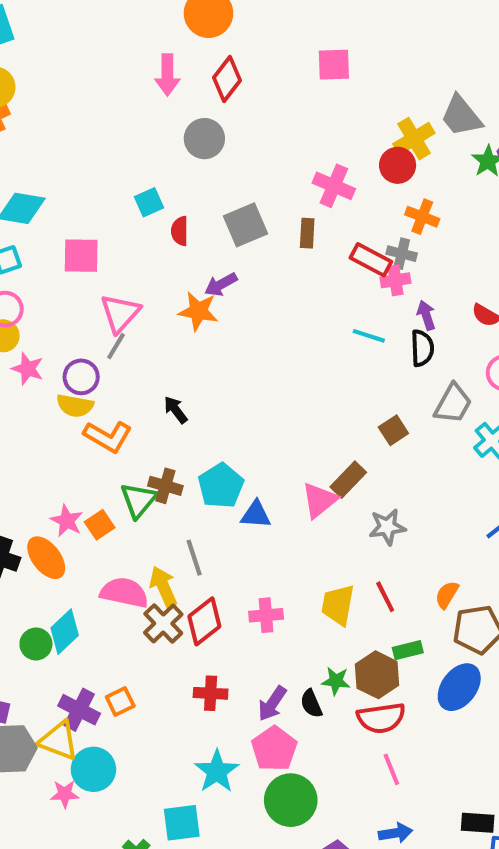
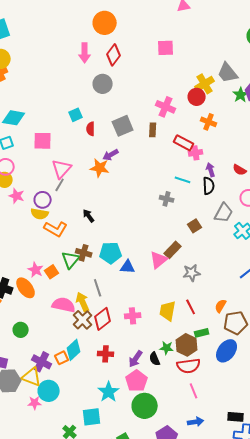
gray cross: (402, 254) -> (167, 199), moved
cyan pentagon: (221, 486) -> (111, 253), turned 30
cyan diamond: (65, 632) -> (74, 350), moved

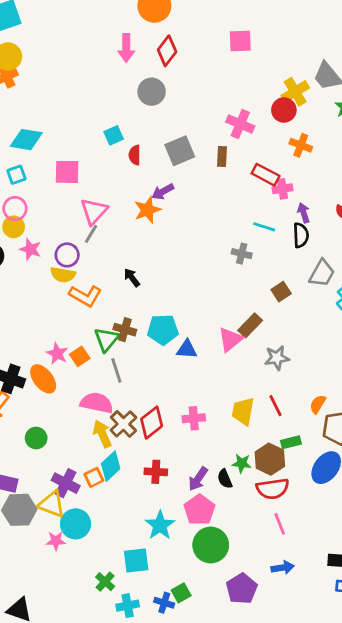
orange star: (100, 168) -> (147, 210), turned -30
gray line: (98, 288) -> (116, 370), moved
yellow arrow: (83, 302) -> (102, 434), moved

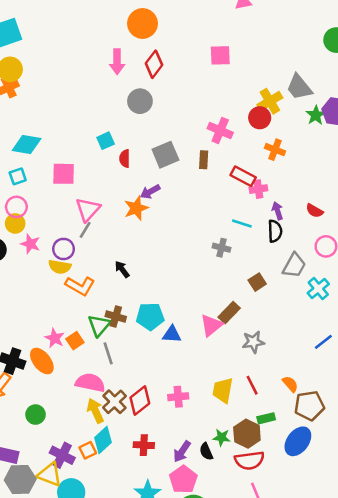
orange semicircle: (318, 404) -> (290, 384), turned 108

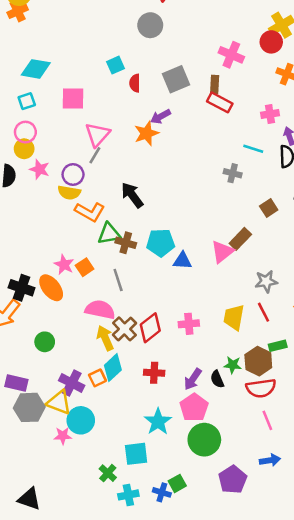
red rectangle: (243, 176) -> (220, 102), moved
black arrow: (122, 269) -> (132, 195), size x1.5
green triangle: (99, 325) -> (109, 234), moved, turned 40
gray star: (253, 342) -> (266, 281), moved

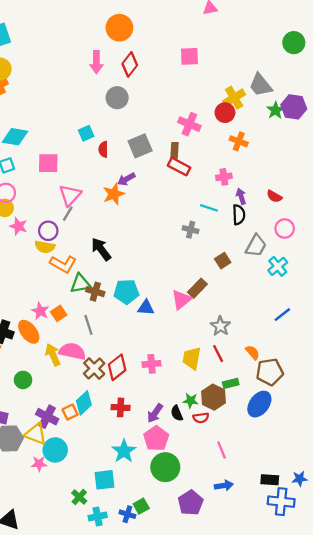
gray star: (266, 281) -> (220, 326), turned -30
yellow arrow: (105, 338) -> (53, 355), moved
red semicircle: (261, 388) -> (201, 418), moved, size x0.6

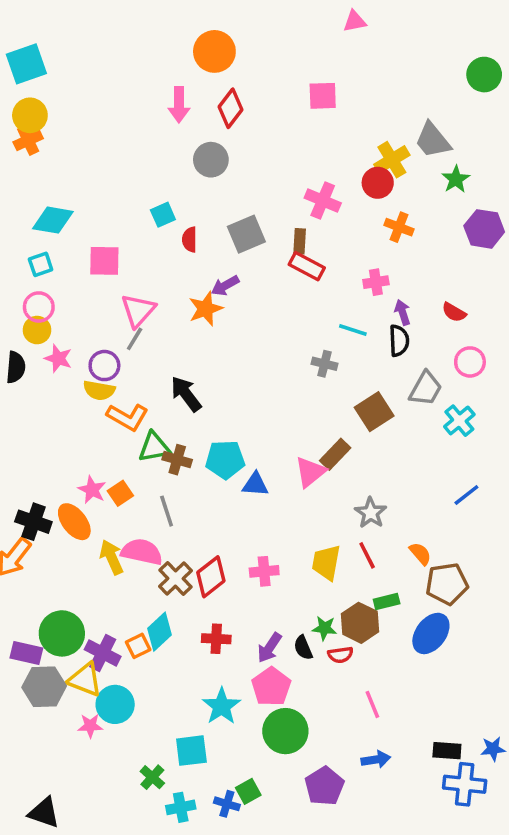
purple hexagon: (294, 107) -> (484, 229), moved
brown square: (223, 261) -> (374, 412), size x1.5
green circle: (23, 380) -> (62, 633), moved, size x1.6

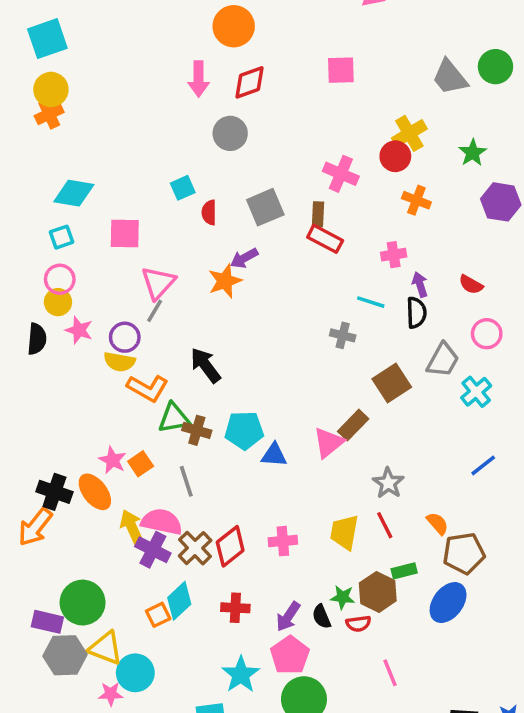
green circle: (484, 75) -> (495, 67), moved
red diamond: (230, 108) -> (249, 82), turned 33
gray trapezoid: (433, 140) -> (450, 77), moved
purple cross: (103, 653) -> (153, 550), moved

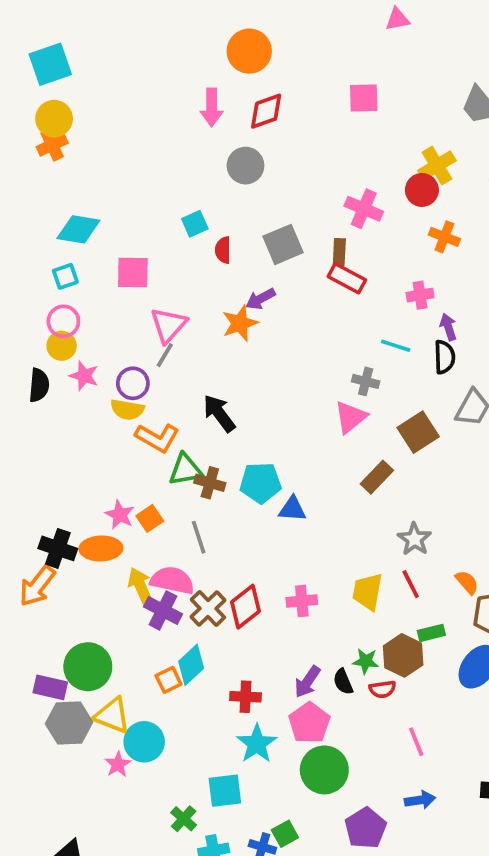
pink triangle: (329, 443) -> (351, 417), moved
orange ellipse: (95, 492) -> (101, 548), turned -54
red cross: (235, 608) -> (245, 697), moved
pink star: (111, 694) -> (118, 764), turned -30

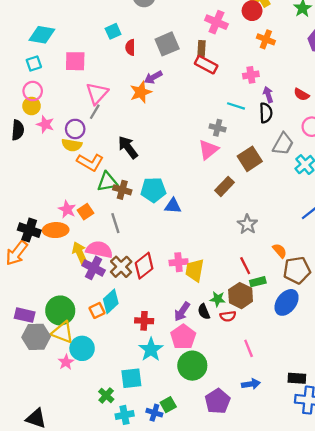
red line: (411, 584) -> (245, 266), moved
yellow trapezoid: (367, 592) -> (195, 270), moved
green circle: (88, 667) -> (60, 310), moved

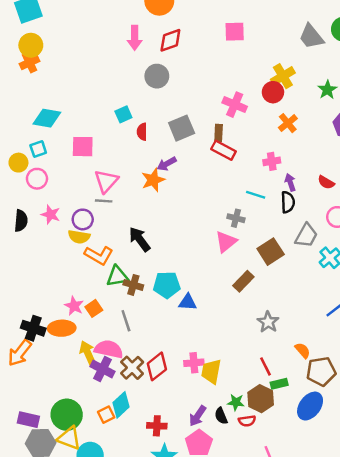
orange cross: (266, 39) -> (288, 123), turned 30
yellow circle: (32, 106) -> (18, 163), moved
gray line: (95, 112) -> (104, 201), turned 63

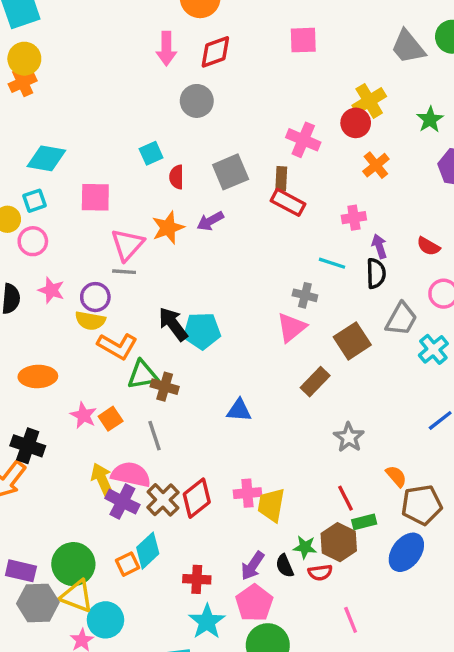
orange star: (153, 180) -> (168, 228), moved
cyan pentagon: (167, 285) -> (202, 331), moved
orange ellipse: (62, 328) -> (38, 376), moved

